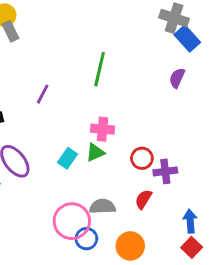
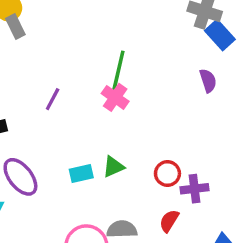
purple semicircle: (177, 78) -> (208, 81), turned 138
pink cross: (102, 129) -> (115, 97), moved, turned 30
cyan rectangle: (67, 158) -> (81, 173), turned 42

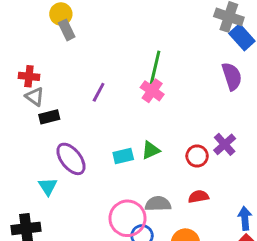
purple semicircle: (208, 81) -> (232, 76), size x1.4
purple cross: (194, 189) -> (225, 144), moved, turned -35
red semicircle: (169, 221) -> (198, 197), turned 48

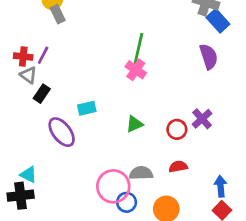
purple line: (99, 92) -> (43, 55), moved
black rectangle: (49, 117) -> (42, 94), turned -42
cyan rectangle: (123, 156) -> (87, 108), moved
cyan triangle: (48, 186) -> (28, 174), moved, turned -30

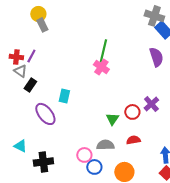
cyan rectangle: (87, 108) -> (64, 96), turned -64
green triangle: (134, 124) -> (112, 119), moved, turned -32
pink circle: (113, 186) -> (84, 155), size x0.6
black cross: (21, 196) -> (43, 162), moved

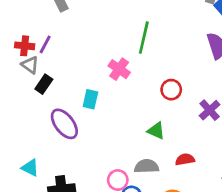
pink cross: (101, 67) -> (119, 69), moved
red circle: (132, 112) -> (171, 90), moved
green triangle: (112, 119) -> (156, 131), turned -40

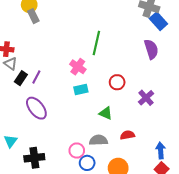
purple line: (45, 44) -> (36, 77), moved
cyan rectangle: (90, 99) -> (81, 89), moved, turned 64
cyan triangle: (30, 168) -> (11, 141), turned 40

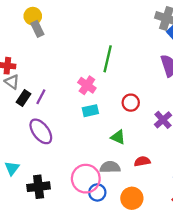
pink circle: (77, 151) -> (86, 179), size x1.6

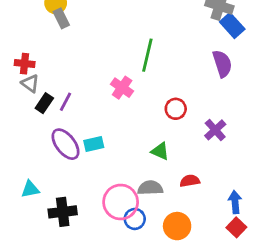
cyan rectangle: (90, 111) -> (94, 144), moved
cyan triangle: (12, 168) -> (30, 189), turned 42

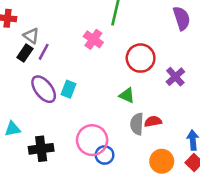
gray triangle: (30, 83) -> (31, 36), moved
red circle: (176, 109) -> (141, 58), size x1.5
cyan rectangle: (94, 144) -> (68, 89), turned -56
gray semicircle: (150, 188) -> (137, 124), moved, turned -85
orange circle: (177, 226) -> (162, 161), moved

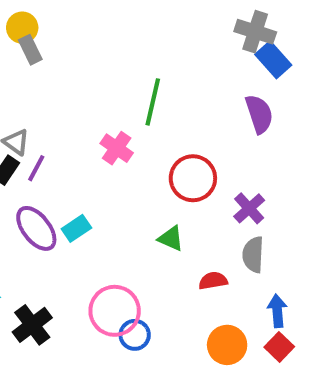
cyan rectangle: (68, 89) -> (76, 228), turned 35
gray semicircle: (137, 124) -> (253, 255), moved
black cross: (41, 149) -> (32, 325), turned -30

